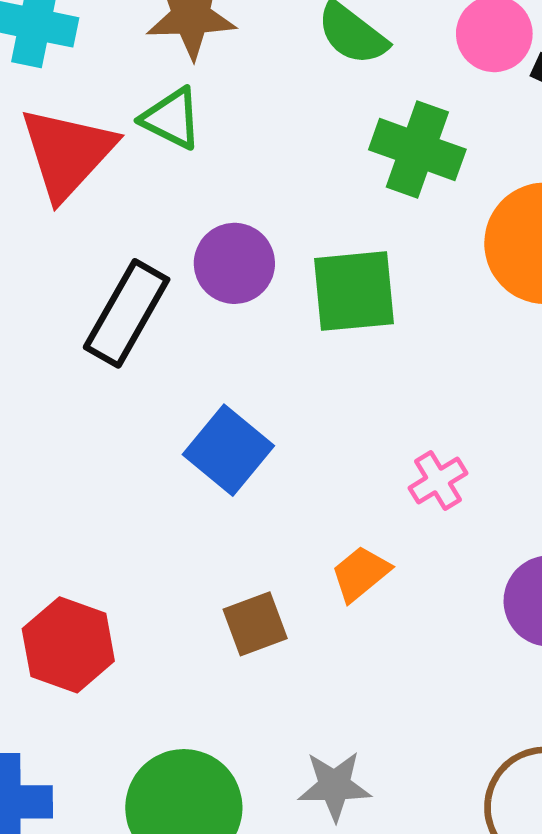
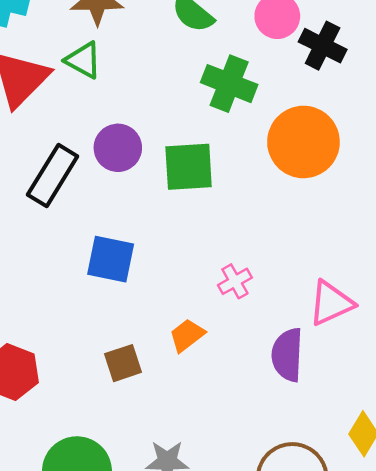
blue square: (228, 450) -> (111, 259), turned -30

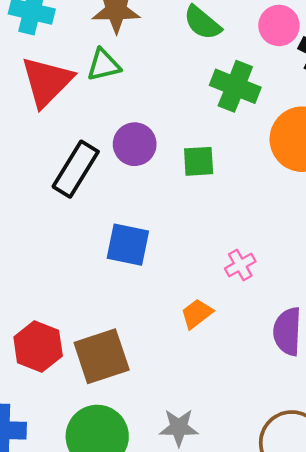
green triangle: (83, 60) -> (104, 65), turned -42
green square: (189, 167) -> (199, 161), size x0.7
brown square: (123, 363) -> (102, 356), moved, size x1.6

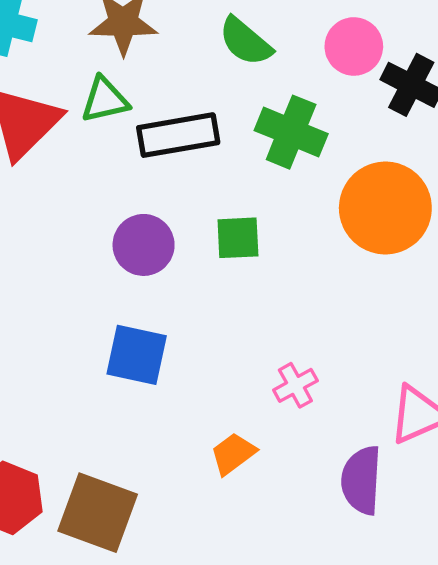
purple circle: (135, 144) -> (144, 245), moved
black rectangle: (76, 169) -> (178, 135), moved, turned 48
brown square: (102, 356) -> (98, 513), turned 38

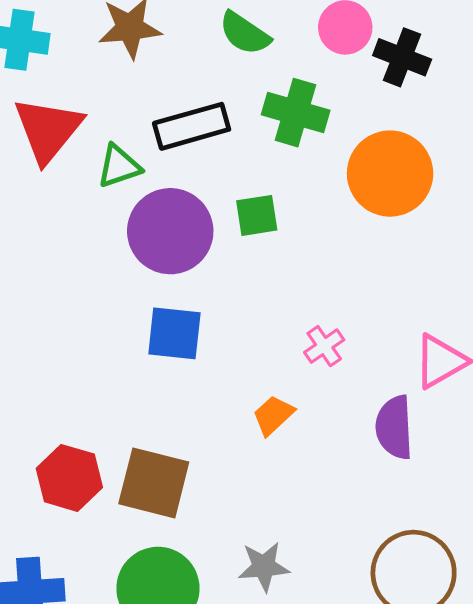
green triangle: (105, 100) -> (119, 166), moved
purple circle: (144, 245) -> (170, 231), size x1.5

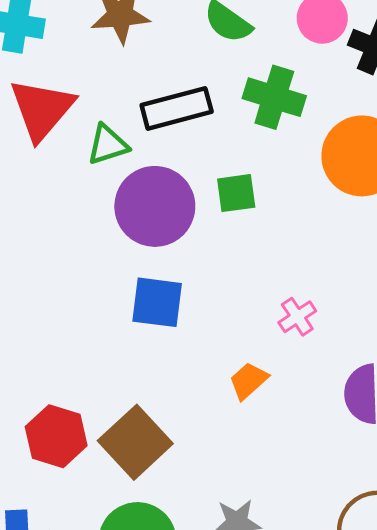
brown square: (154, 483) -> (135, 442), turned 32

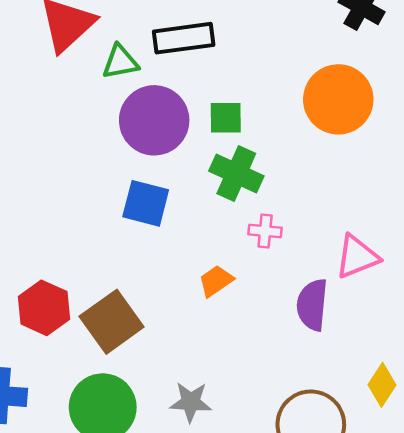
green cross: (274, 97) -> (236, 174), moved
pink cross: (297, 317) -> (265, 231), turned 32

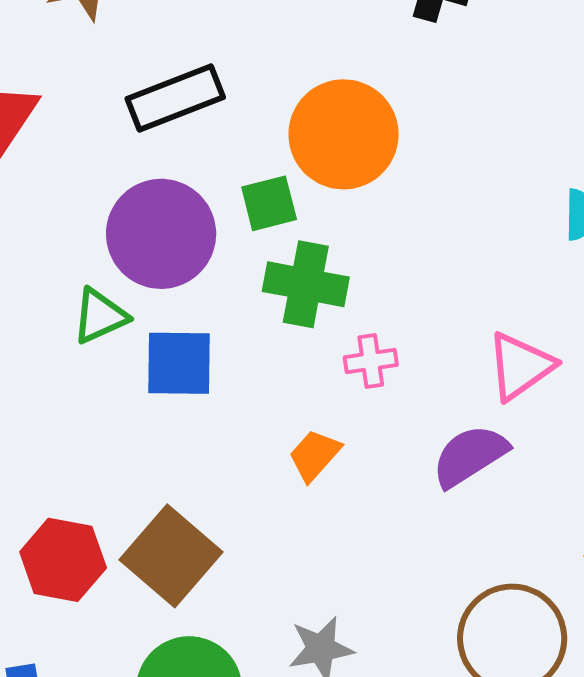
green triangle: (120, 62) -> (100, 316), moved
orange circle: (338, 99) -> (344, 134), moved
purple semicircle: (312, 305) -> (470, 456), turned 66

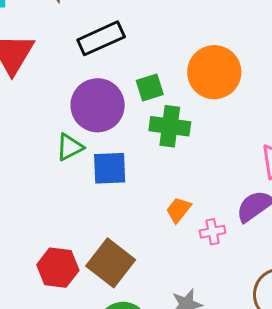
orange circle: (344, 134) -> (214, 72), moved
pink cross: (371, 361) -> (213, 232), moved

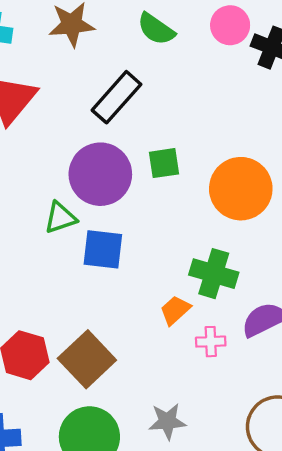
black rectangle: (101, 38) -> (117, 97), turned -33
orange circle: (214, 72) -> (241, 189), moved
green cross: (170, 126) -> (214, 274), moved

